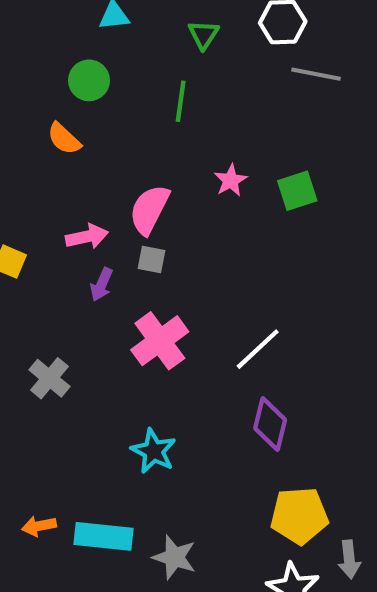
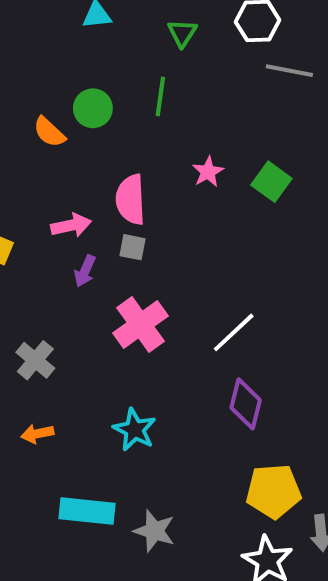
green circle: (89, 80) -> (93, 108), moved
green square: (297, 191) -> (271, 182), turned -36
pink semicircle: (149, 210) -> (131, 200), turned -30
orange arrow: (39, 526) -> (37, 434), moved

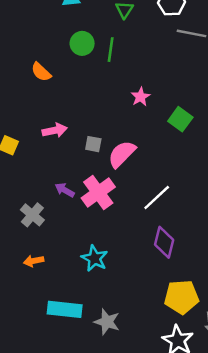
green circle: (93, 108) -> (82, 43), moved
green square: (271, 182) -> (180, 119), moved
pink semicircle: (131, 200) -> (122, 154), moved, turned 48
purple arrow: (85, 271) -> (65, 190), moved, turned 96

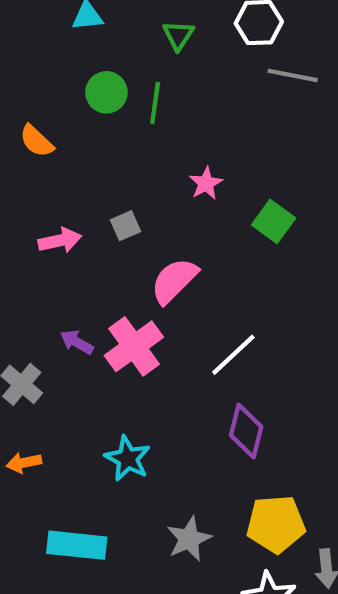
gray square: (93, 144) -> (125, 226), moved, turned -35
gray star: (107, 322) -> (189, 539), moved, turned 30

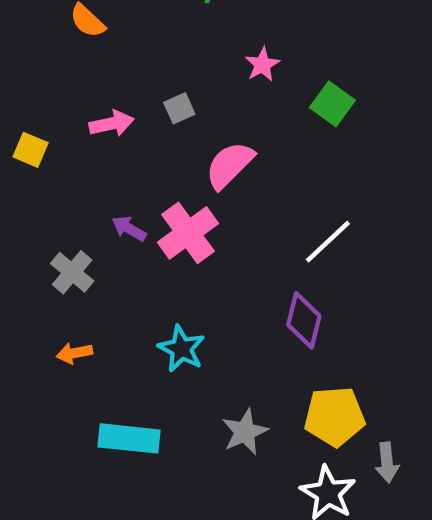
white line: (233, 355) -> (328, 242), moved

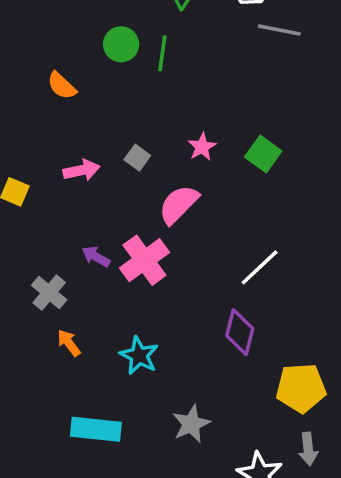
pink star: (262, 65) -> (202, 147), moved
gray square: (179, 108) -> (137, 158), turned -30
orange arrow: (74, 353) -> (69, 343), moved, turned 64
yellow pentagon: (334, 417) -> (301, 388), moved

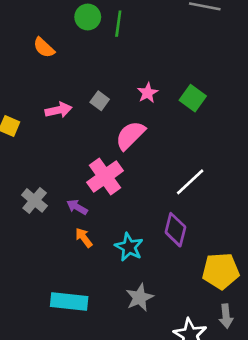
purple arrow: (96, 257) -> (77, 207), moved
orange arrow: (69, 343) -> (84, 238), moved
cyan star: (139, 356) -> (129, 247), moved

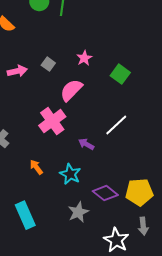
green square: (193, 98) -> (120, 74), moved
purple arrow: (77, 207) -> (86, 144), moved
purple diamond: (175, 230) -> (105, 193), moved, turned -65
cyan rectangle: (69, 301) -> (25, 215), turned 60

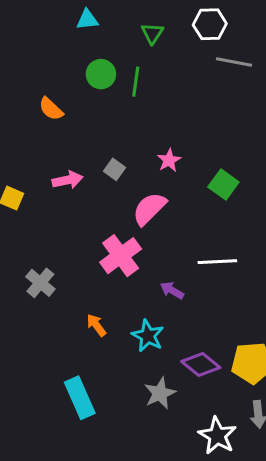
white line: (116, 125) -> (217, 262), turned 40

